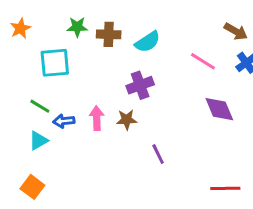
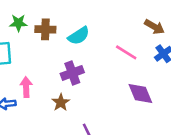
pink arrow: (97, 118) -> (26, 87), moved
brown star: (127, 120) -> (61, 102), turned -30

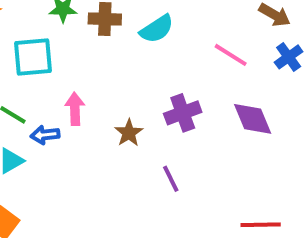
purple cross: (72, 73) -> (183, 113), moved

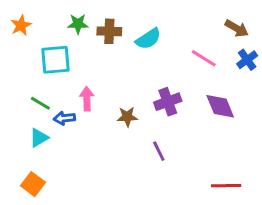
brown star: (129, 133) -> (127, 117), turned 30

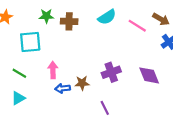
cyan semicircle: (148, 39) -> (107, 17), moved
pink line: (204, 58) -> (137, 26), moved
blue arrow: (64, 118) -> (63, 88), moved

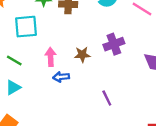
purple cross: (111, 72) -> (114, 44), moved
brown star: (82, 83) -> (82, 55), moved

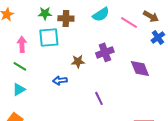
cyan square: (26, 27) -> (49, 37), moved
pink arrow: (51, 57) -> (22, 44), moved

